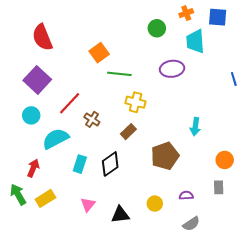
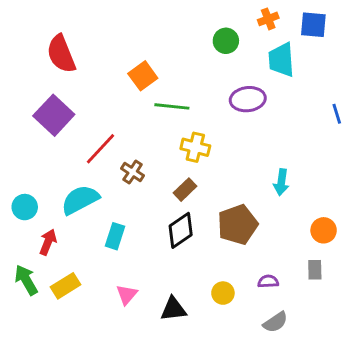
cyan circle: (31, 115) -> (25, 207), moved
black diamond: (110, 164) -> (181, 230), moved

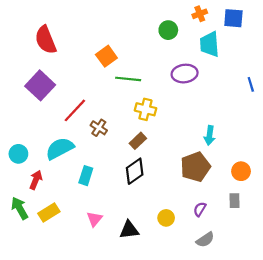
brown pentagon: (238, 225) -> (195, 167), moved
purple semicircle: (268, 281) -> (200, 209), turned -56

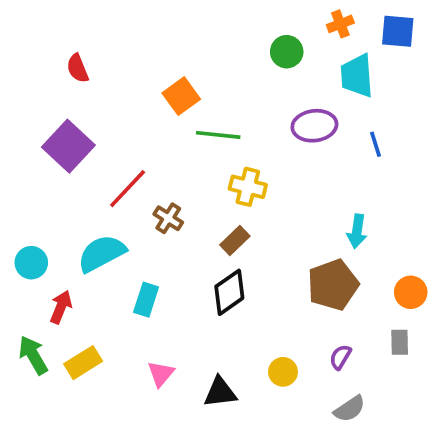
red semicircle: (46, 40) -> (78, 68), size x0.6
blue line: (251, 84) -> (376, 144), moved

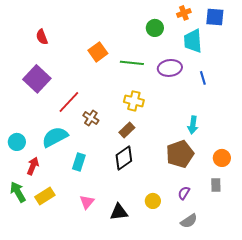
green line: (218, 135) -> (132, 63), moved

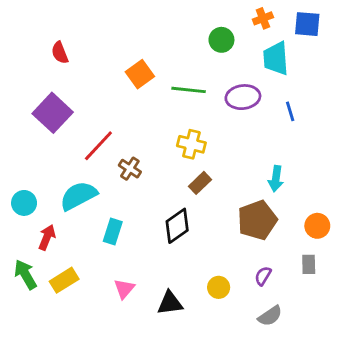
brown rectangle: (127, 130) -> (200, 183), moved

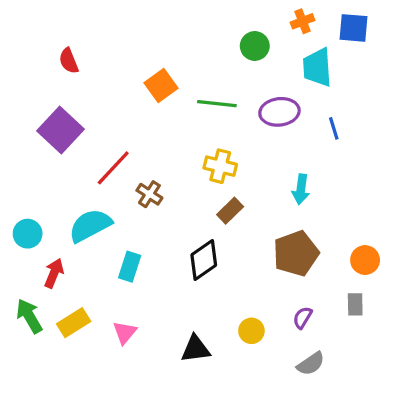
cyan arrow: (276, 179) -> (301, 189), moved
pink triangle: (124, 289) -> (125, 332), moved

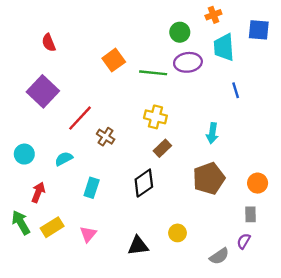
blue square: (354, 28) -> (259, 30), moved
purple ellipse: (279, 112) -> (188, 62), moved
cyan semicircle: (90, 225) -> (64, 159), size x0.6
cyan circle: (28, 234) -> (24, 154), moved
purple semicircle: (303, 318) -> (244, 241), moved

